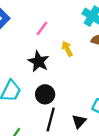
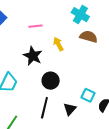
pink line: (42, 28) -> (36, 26), turned 48
black circle: (45, 94) -> (51, 81), moved

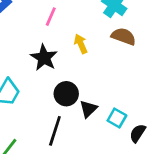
pink line: (36, 26) -> (51, 17), turned -64
black triangle: (70, 109) -> (88, 109), moved

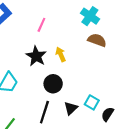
yellow arrow: (81, 44) -> (61, 54), moved
black triangle: (88, 109) -> (71, 108), moved

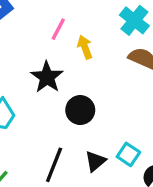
yellow arrow: (61, 54) -> (85, 47), moved
black circle: (53, 84) -> (80, 110), moved

